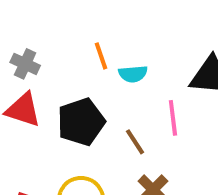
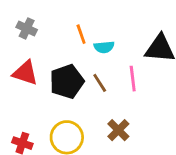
gray cross: (25, 64) -> (27, 28), moved
brown line: (135, 142) -> (100, 83), moved

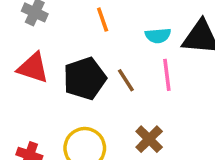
cyan semicircle: (104, 47) -> (158, 36), moved

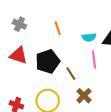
brown line: (126, 80) -> (71, 74), moved

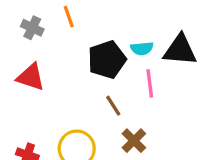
orange line: (58, 28) -> (69, 17), moved
black pentagon: (48, 61) -> (107, 60), moved

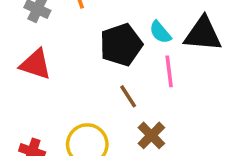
cyan semicircle: (142, 48) -> (160, 32), turned 55

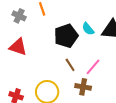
pink line: (169, 71) -> (93, 67), moved, turned 48
brown cross: (151, 135) -> (83, 87), turned -35

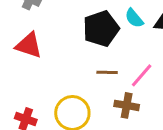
brown line: (70, 65) -> (107, 72), turned -56

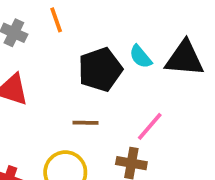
brown line: (107, 72) -> (85, 123), moved

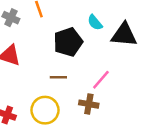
cyan semicircle: (141, 57) -> (95, 23), moved

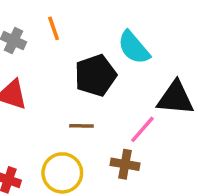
cyan semicircle: (95, 23) -> (134, 48), size x1.5
black triangle: (124, 35) -> (176, 98), moved

